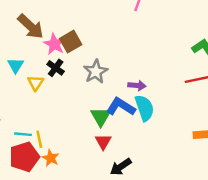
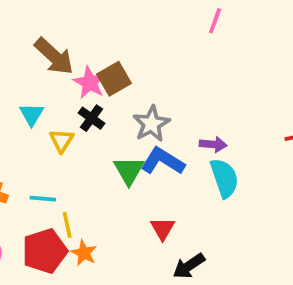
blue L-shape: (121, 107) -> (163, 161), moved
green triangle: (101, 117) -> (129, 171), moved
cyan line: (23, 134) -> (43, 199), moved

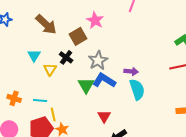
pink star: (90, 83) -> (95, 20), moved

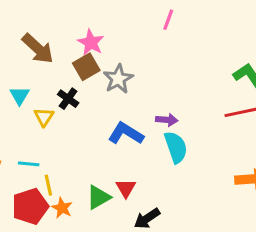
pink star: (95, 20) -> (91, 42), moved
gray star: (98, 60) -> (118, 79), moved
green triangle: (86, 85) -> (98, 197), moved, turned 30

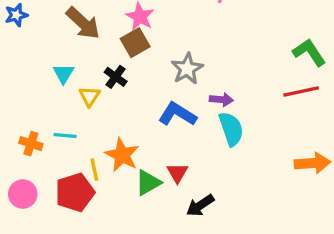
gray star: (118, 79) -> (187, 69), moved
cyan line: (29, 164) -> (65, 135), moved
orange star: (62, 208) -> (122, 155), moved, size x1.5

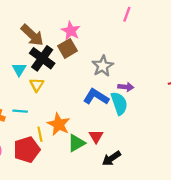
black cross: (116, 77) -> (42, 58), moved, size x1.6
cyan semicircle: (231, 129) -> (119, 103), moved

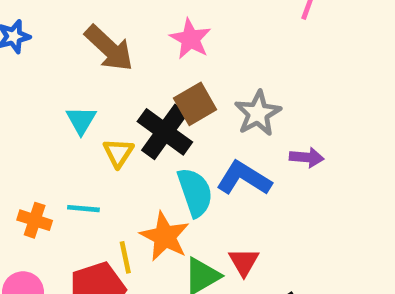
brown square: (67, 48) -> (195, 104), moved
black cross: (42, 58) -> (165, 132), moved
cyan semicircle: (119, 103) -> (195, 192), moved

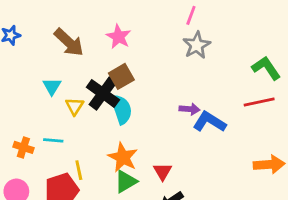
gray star: (258, 113) -> (197, 45), moved
blue L-shape: (244, 178) -> (209, 122), moved
cyan semicircle: (195, 192) -> (121, 109), moved
orange star: (165, 236) -> (123, 157), moved
red triangle: (244, 262) -> (163, 172), moved

